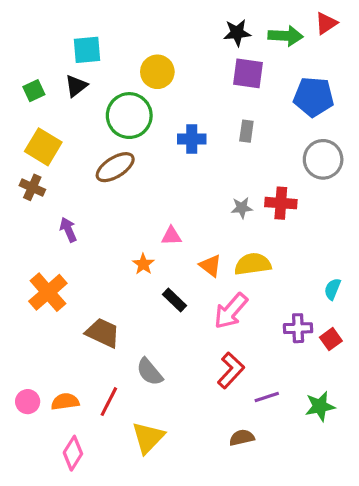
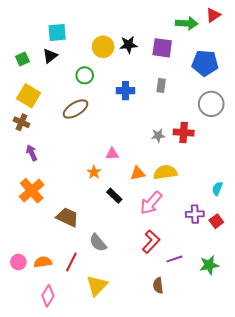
black star: (237, 33) -> (129, 45), moved
green circle: (129, 116) -> (85, 75), size x0.6
purple arrow: (68, 230) -> (32, 153), moved
orange triangle: (210, 266) -> (138, 173), turned -49
brown semicircle: (242, 438) -> (158, 285), turned -84

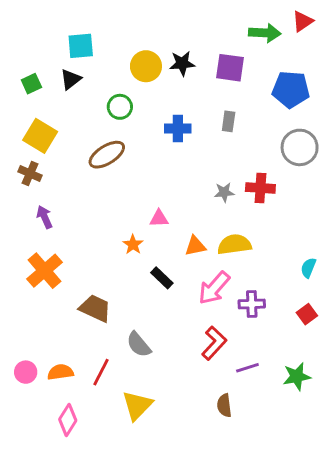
purple cross: (195, 214) -> (252, 304), moved

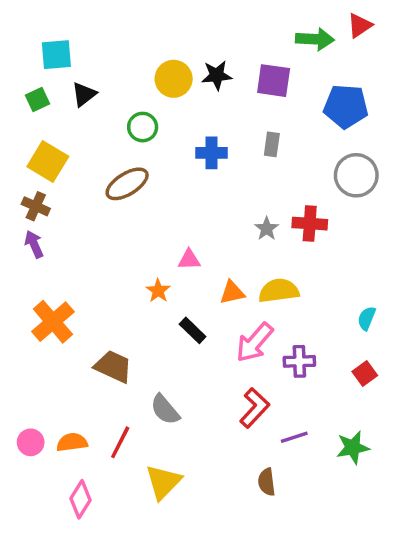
cyan square: (81, 46) -> (56, 55), moved
gray star: (224, 192) -> (267, 229), turned -30
purple arrow: (44, 217) -> (34, 244), moved

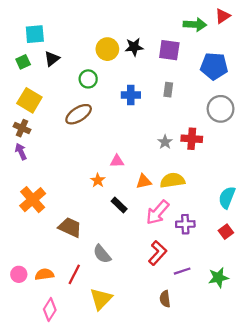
cyan semicircle: (367, 318) -> (227, 197), size x1.5

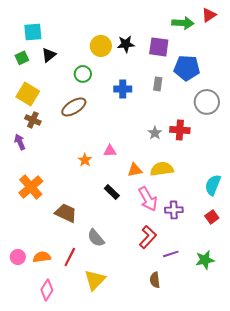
blue pentagon: (214, 66) -> (187, 68), moved
brown cross: (22, 128) -> (33, 120), moved
orange star: (98, 180) -> (85, 160), moved
pink arrow: (158, 212) -> (148, 199), turned -70

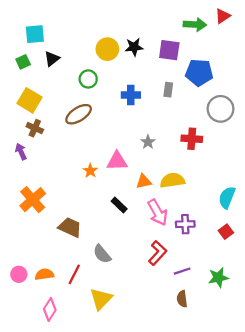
gray star: (155, 133) -> (148, 142), moved
pink triangle: (110, 151) -> (117, 161), size x1.5
brown semicircle: (155, 280) -> (182, 299), moved

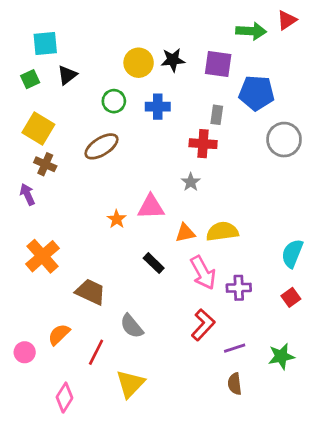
blue cross: (131, 95) -> (158, 107), moved
red cross: (192, 139) -> (203, 144), moved
orange semicircle: (44, 274) -> (59, 334), moved, turned -36

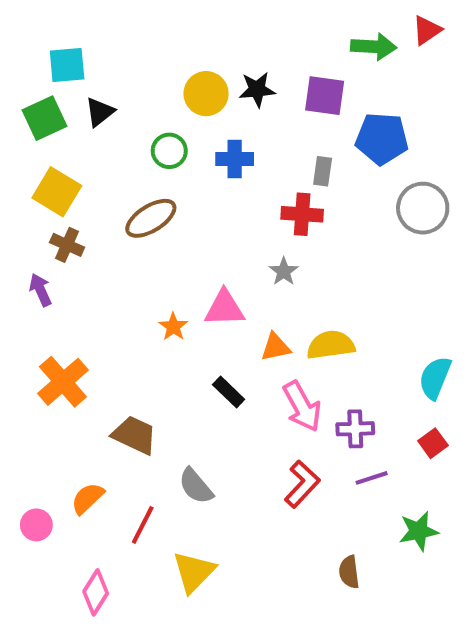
green square: (30, 79) -> (45, 118), size x1.5
purple line: (235, 348) -> (372, 478), moved

